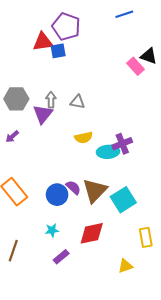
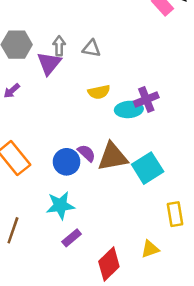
brown triangle: (95, 191) -> (113, 157), turned 36
cyan star: (52, 230) -> (60, 205), size x1.6
red diamond: (92, 233) -> (109, 264), moved, turned -32

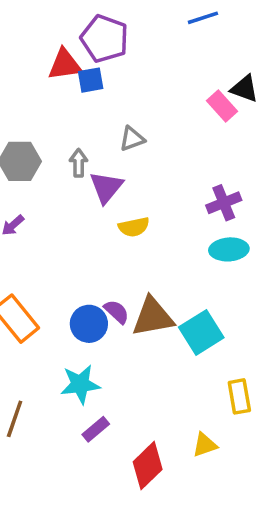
gray triangle: (91, 48) -> (132, 139), moved, turned -30
purple triangle: (49, 63) -> (106, 187), moved
purple cross: (146, 99) -> (224, 203), moved
cyan ellipse: (129, 109) -> (229, 249), moved

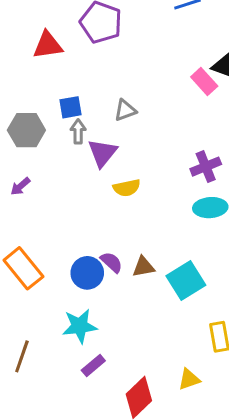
red triangle: (65, 64) -> (48, 45), moved
blue square: (91, 80) -> (71, 107), moved
brown triangle: (153, 317) -> (143, 267), size x0.6

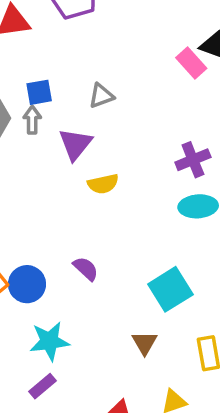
gray arrow: (78, 132) -> (32, 120), moved
brown triangle: (143, 267) -> (145, 343), moved, turned -50
blue circle: (87, 273) -> (27, 284), moved
purple rectangle: (93, 366) -> (43, 386), moved

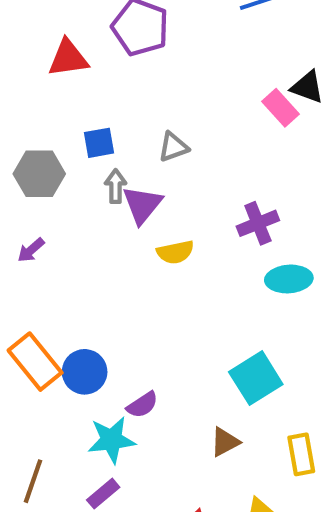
gray arrow: (32, 120) -> (116, 186), moved
purple cross: (193, 160) -> (258, 223), moved
purple semicircle: (86, 269) -> (142, 405), moved, turned 104
brown triangle: (145, 343) -> (225, 442), turned 32

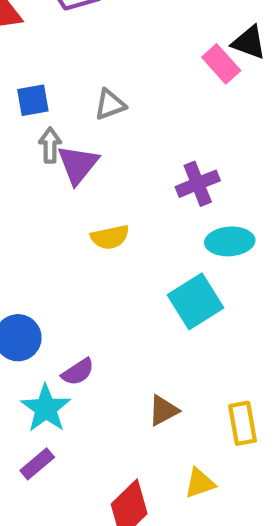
yellow semicircle: (175, 252) -> (110, 237), moved
cyan square: (256, 378) -> (196, 301), moved
cyan star: (111, 440) -> (46, 408), turned -30

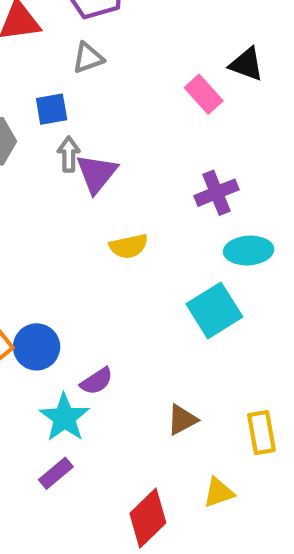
black triangle: (249, 42) -> (246, 64), moved
pink rectangle: (221, 64) -> (204, 94), moved
gray triangle: (110, 105) -> (88, 58), moved

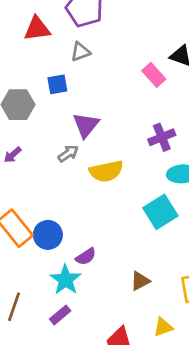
gray arrow: (69, 154) -> (68, 154), moved, turned 55
yellow semicircle: (129, 246) -> (106, 171), size x1.4

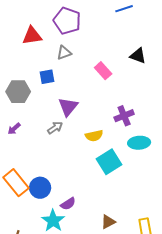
pink rectangle: (154, 75) -> (103, 71), moved
yellow semicircle: (106, 171) -> (94, 136), moved, size x0.7
cyan square: (160, 212) -> (109, 162), moved

